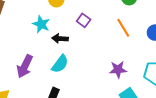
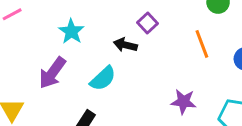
cyan star: (41, 24) -> (71, 31), moved
black arrow: (60, 39) -> (125, 45), moved

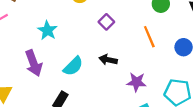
black arrow: (125, 45) -> (108, 60), moved
purple arrow: (52, 73) -> (34, 63), turned -55

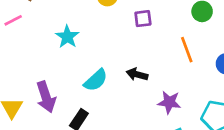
purple square: (106, 22) -> (143, 19), moved, turned 35
purple arrow: (34, 63) -> (46, 97), moved

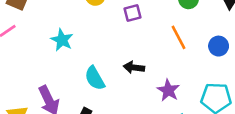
cyan semicircle: (96, 80) -> (95, 78), turned 110
purple star: (169, 102) -> (168, 90), turned 30

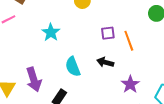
purple square: (132, 13) -> (108, 33), moved
orange line: (179, 37) -> (129, 41), moved

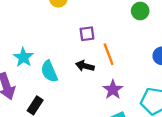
cyan star: (51, 32) -> (23, 57), moved
orange line: (129, 41) -> (109, 54), moved

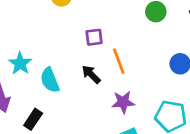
black arrow: (85, 66) -> (91, 74), turned 30
purple star: (113, 90) -> (123, 102), turned 30

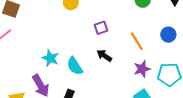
orange line: (119, 61) -> (137, 41), moved
purple star: (123, 102) -> (142, 69), moved

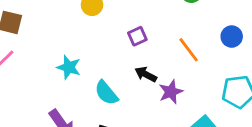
cyan star: (50, 58) -> (69, 67), moved
purple star: (142, 69) -> (171, 92), moved

